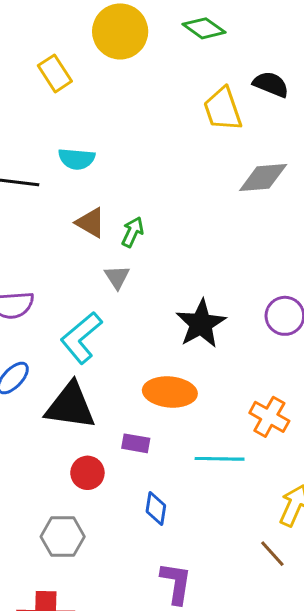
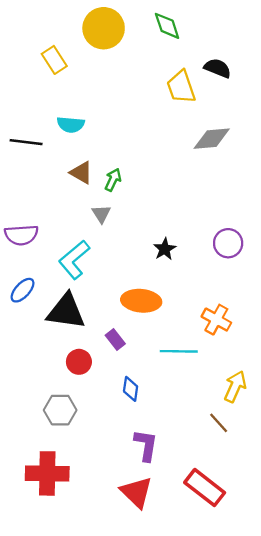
green diamond: (204, 28) -> (167, 26), turned 36
black star: (201, 324) -> (165, 249), size x0.6
purple rectangle: (136, 443) -> (115, 340), turned 42

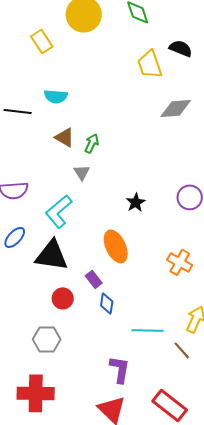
orange ellipse: (141, 301) -> (116, 246), turned 60
cyan line: (179, 351) -> (148, 330), moved
blue diamond: (131, 389) -> (107, 303), moved

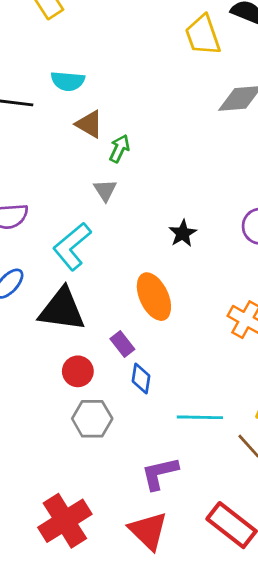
brown triangle: (65, 137) -> (89, 124), moved
gray hexagon: (47, 339) -> (92, 419), moved
purple L-shape: (120, 369) -> (160, 473), turned -112
red cross: (36, 393) -> (65, 521), moved, turned -33

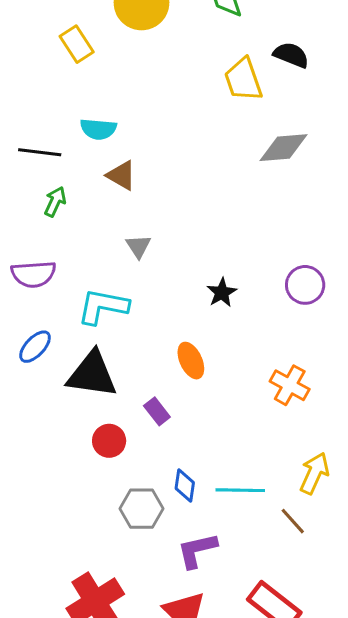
green arrow: (119, 149) -> (55, 202), moved
cyan L-shape: (72, 246) -> (103, 307), turned 51
orange ellipse: (154, 297) -> (191, 361), size x0.7
blue diamond: (141, 379) -> (185, 486), moved
gray hexagon: (92, 419) -> (141, 509), moved

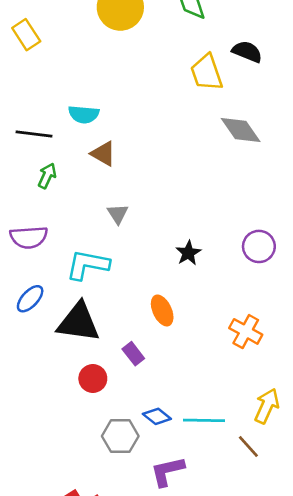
yellow rectangle: (77, 44) -> (26, 35), moved
gray diamond: (283, 148) -> (241, 130), turned 60
blue diamond: (185, 486) -> (157, 416), turned -60

